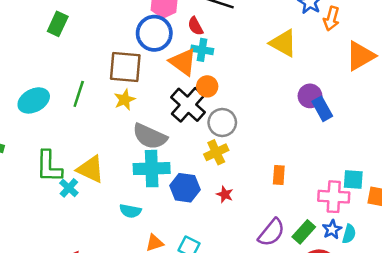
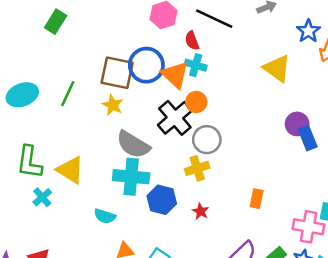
blue circle: (154, 33) -> (146, 65), moved
yellow star: (125, 100) -> (113, 105), turned -30
cyan cross: (69, 188) -> (42, 197), moved

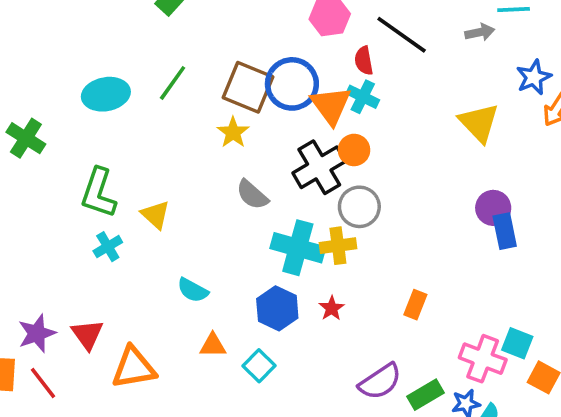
green line: (68, 94) -> (173, 83), moved
gray semicircle: (133, 145) -> (252, 195), size x0.7
yellow triangle: (70, 170) -> (155, 215), size x0.7
cyan cross: (131, 177) -> (298, 248), moved
blue hexagon: (162, 200) -> (277, 308), moved

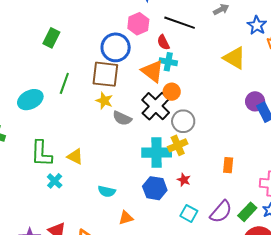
blue circle: (292, 84) -> (116, 47), moved
gray semicircle: (252, 195) -> (122, 118), moved
cyan square: (259, 366) -> (189, 213), moved

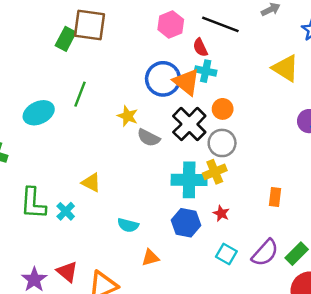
blue circle: (116, 47) -> (163, 79), moved
brown square: (105, 74) -> (89, 25), moved
orange circle: (172, 92) -> (223, 109), moved
green L-shape: (41, 154) -> (33, 203), moved

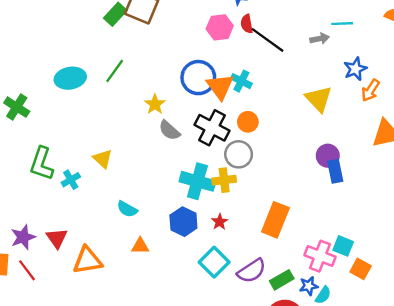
red semicircle: (200, 47) -> (247, 24), moved
black cross: (189, 124) -> (212, 128), turned -32
orange rectangle: (275, 197) -> (275, 220), size x1.8
cyan square: (226, 254) -> (214, 262), size x1.4

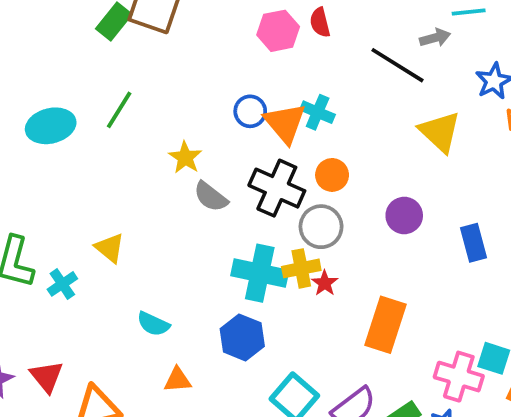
black line: (267, 40) -> (398, 65), moved
blue circle: (198, 78) -> (250, 111), size x0.6
purple circle: (328, 156) -> (404, 215), moved
red star: (220, 222) -> (325, 283), moved

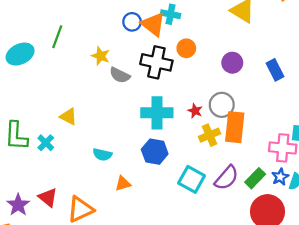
gray circle: (321, 227) -> (222, 105), moved
yellow cross: (301, 268) -> (209, 135), moved

